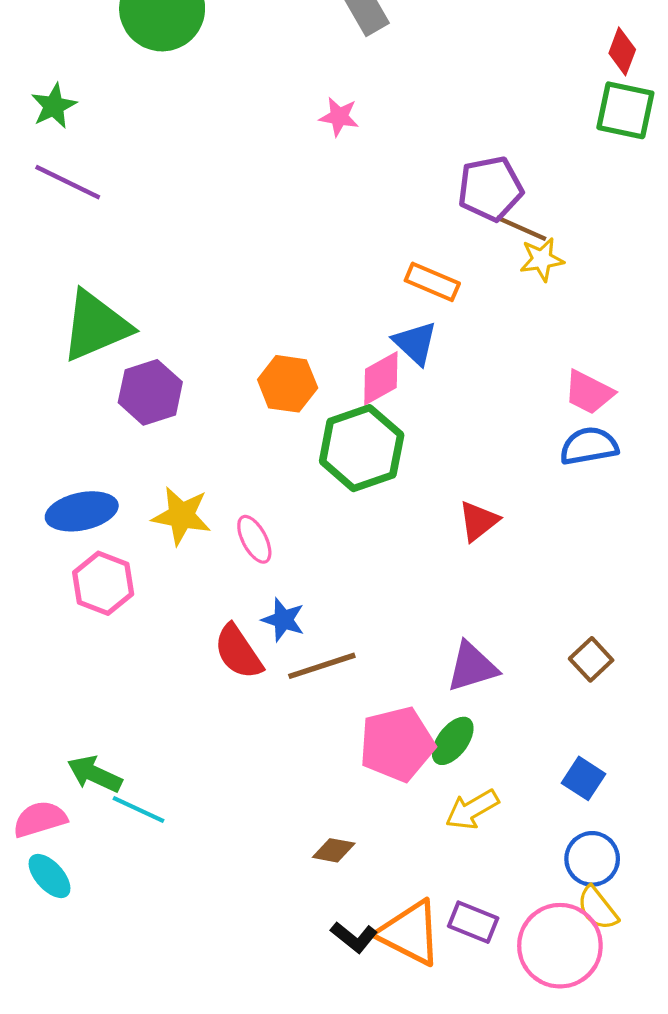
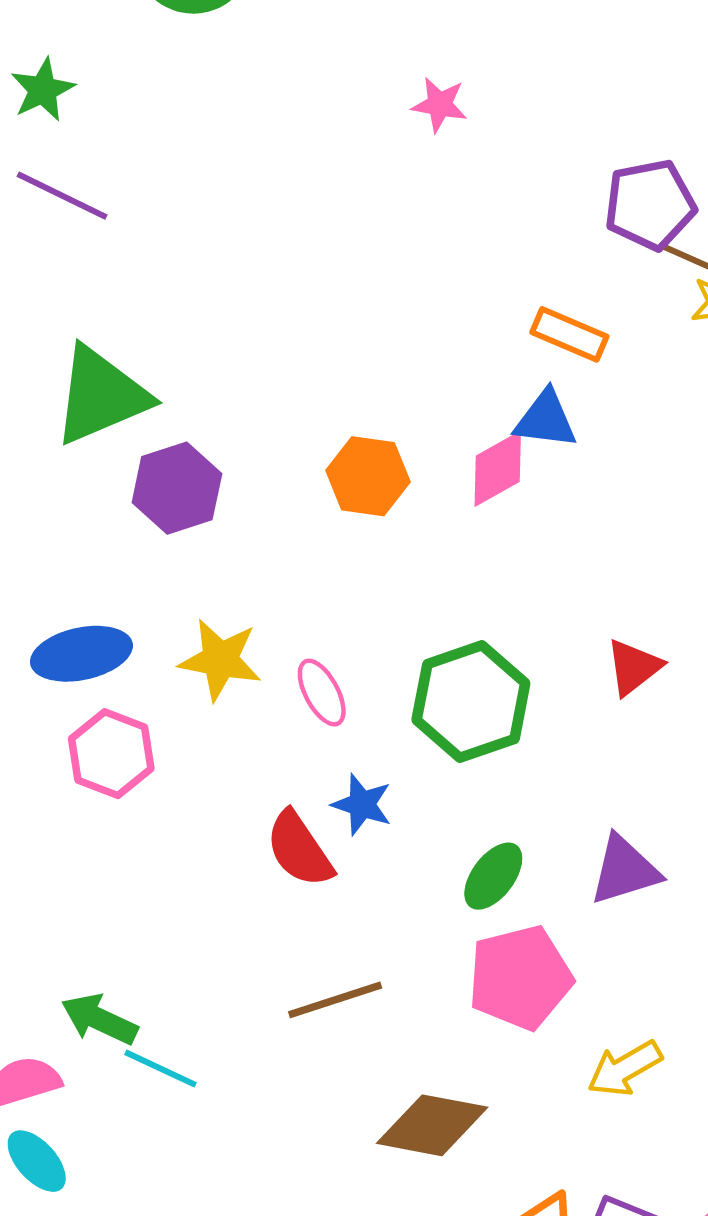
blue triangle: (415, 343) -> (546, 419), turned -36
green hexagon: (362, 448) -> (471, 701), moved
brown line: (322, 666) -> (335, 1000), moved
green ellipse: (453, 741) -> (493, 876), moved
brown diamond: (334, 850) -> (432, 1125), size x1.8

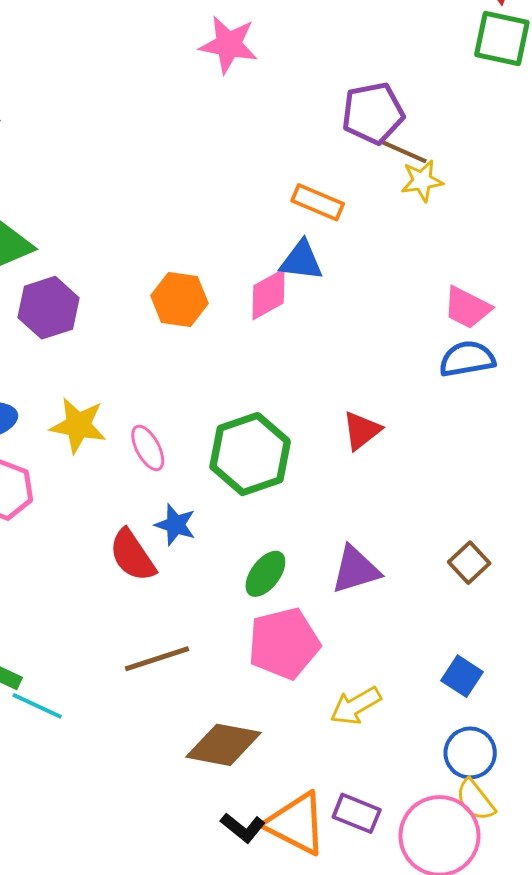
pink star: (440, 105) -> (229, 45), size x1.5

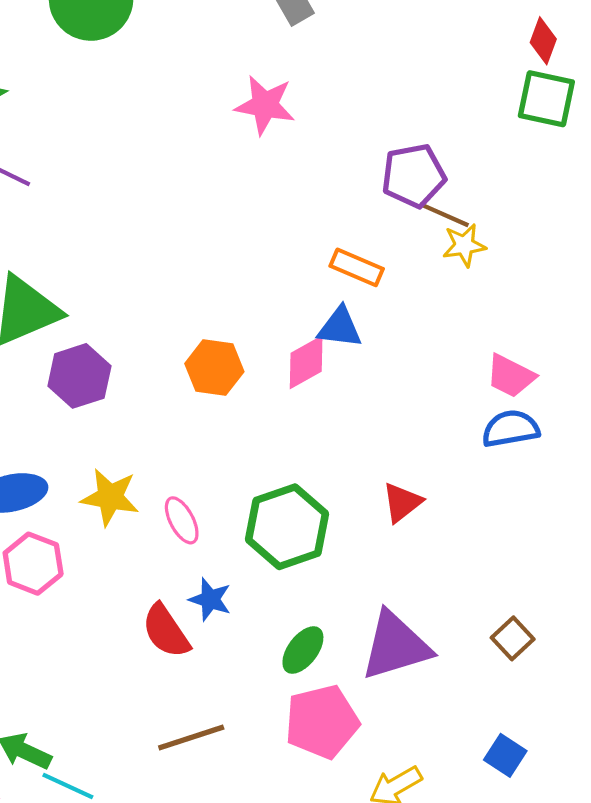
purple triangle: (356, 570) -> (396, 646), size x1.4

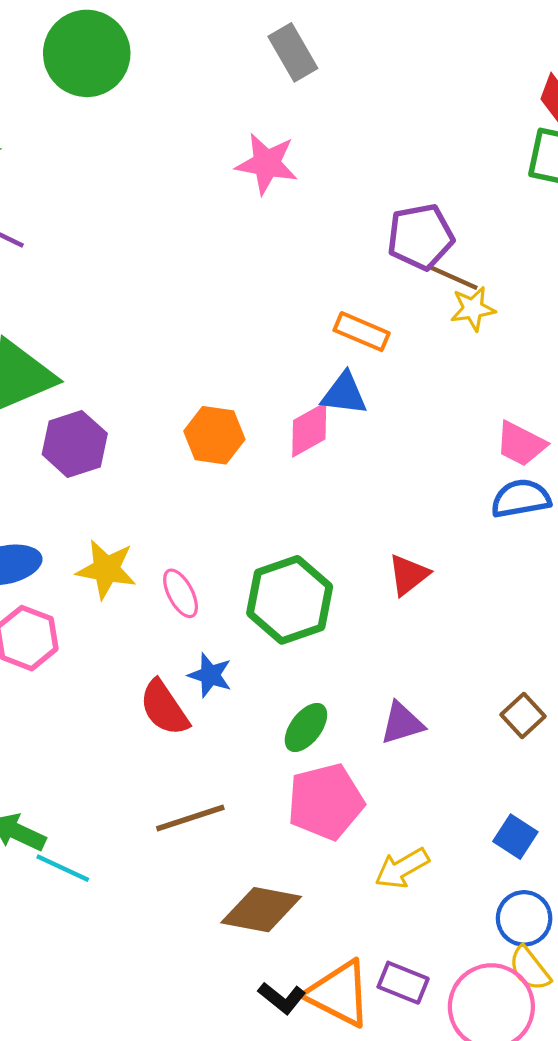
purple triangle: (396, 646) -> (402, 723), size x0.6

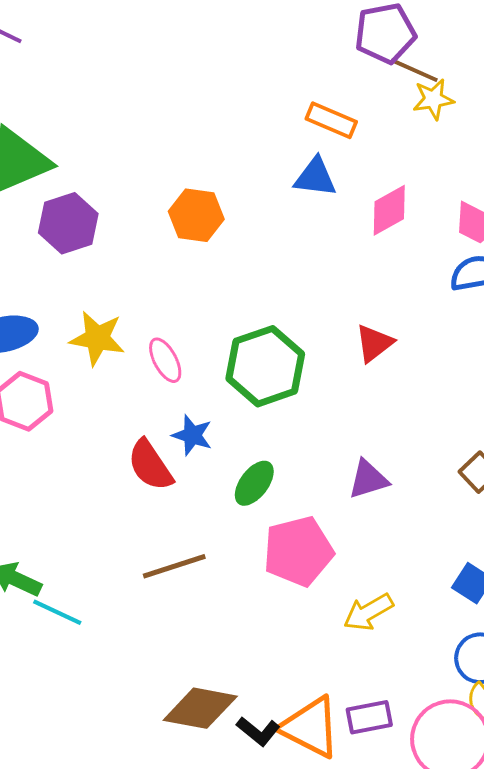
pink diamond: (309, 430) -> (389, 210), moved
green ellipse: (306, 727) -> (254, 483), moved
brown diamond: (261, 910) -> (200, 708), moved
purple rectangle: (403, 983) -> (369, 717), turned -33

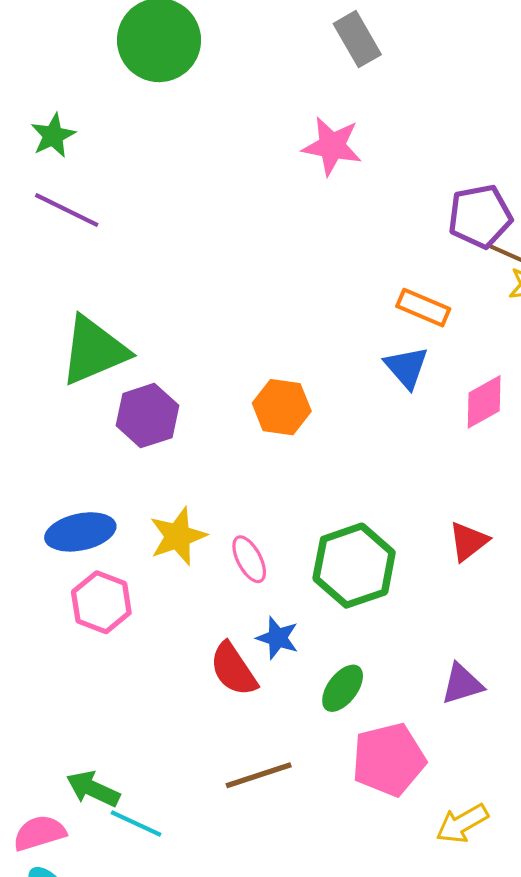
blue triangle: (315, 177) -> (407, 367), turned 42
yellow star: (97, 338) -> (178, 536), turned -30

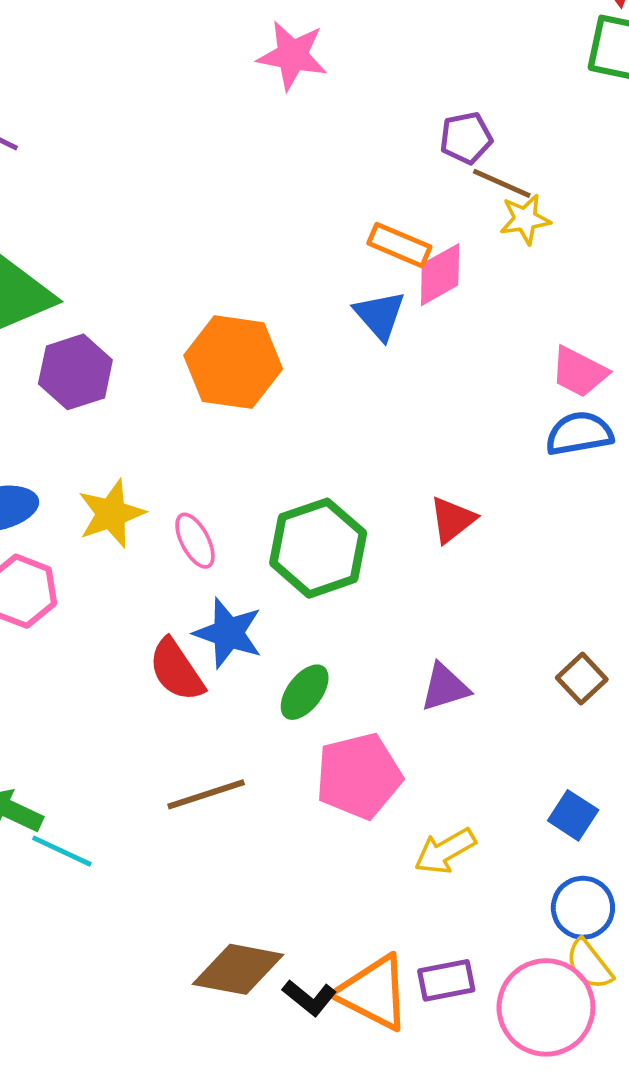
purple pentagon: (480, 216) -> (466, 138), size x0.7
pink diamond: (484, 402) -> (440, 275), moved
orange hexagon: (282, 407) -> (233, 362), size x1.4
blue star: (278, 638) -> (228, 633), size x1.4

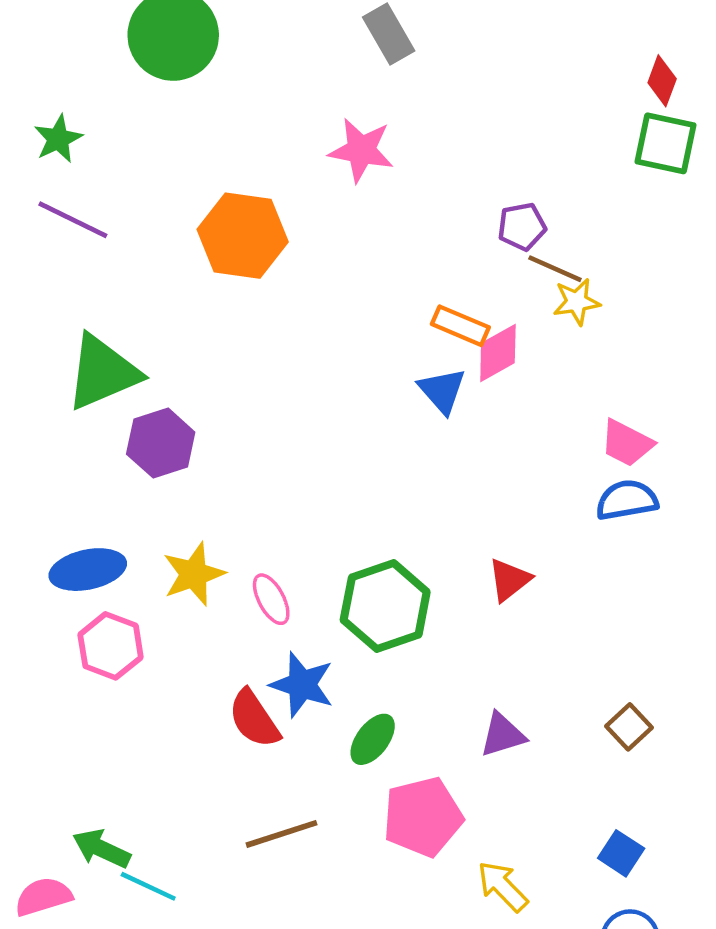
orange hexagon: (233, 362) -> (243, 236), moved
yellow arrow: (445, 851) -> (503, 886), turned 76

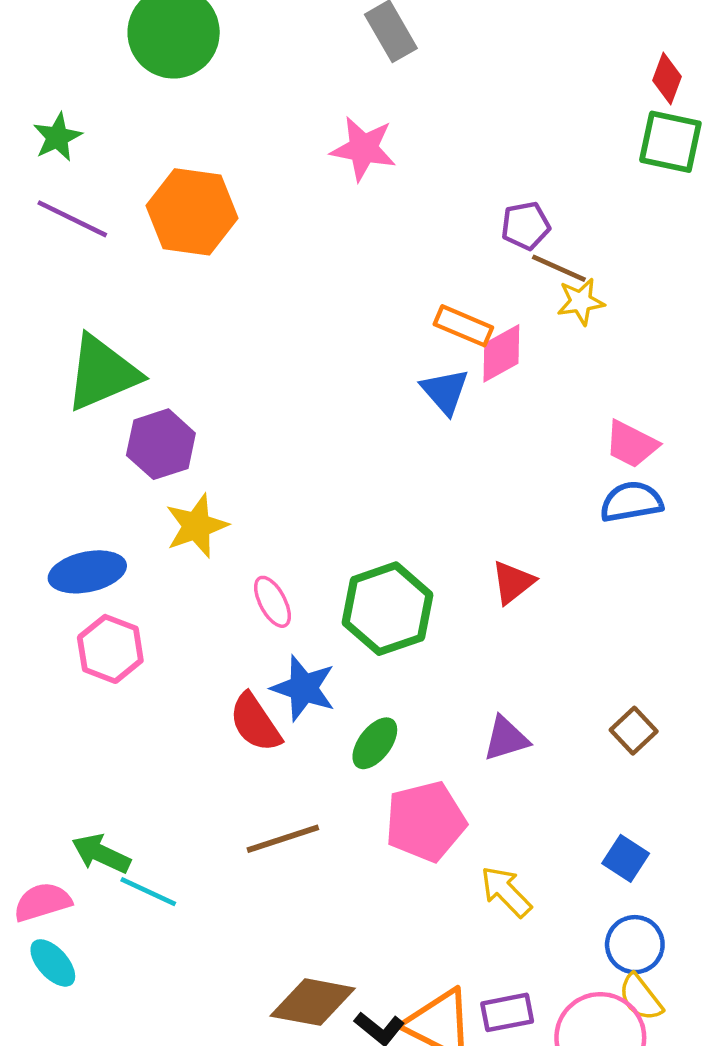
orange hexagon: (243, 236) -> (192, 212), moved
yellow star: (194, 574) -> (197, 526), moved

